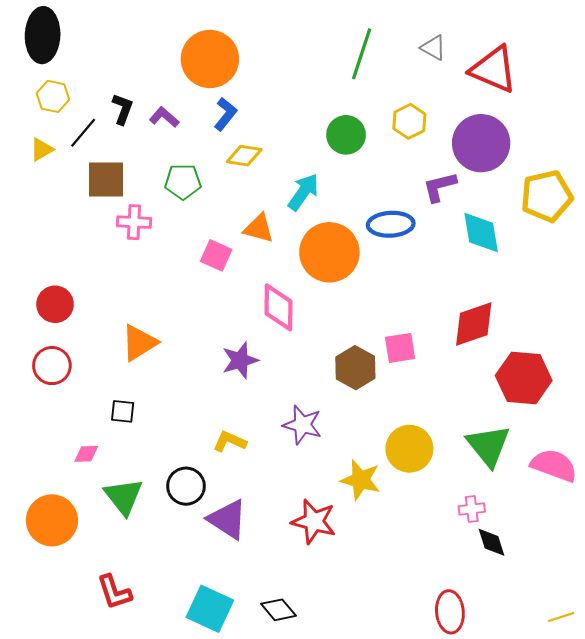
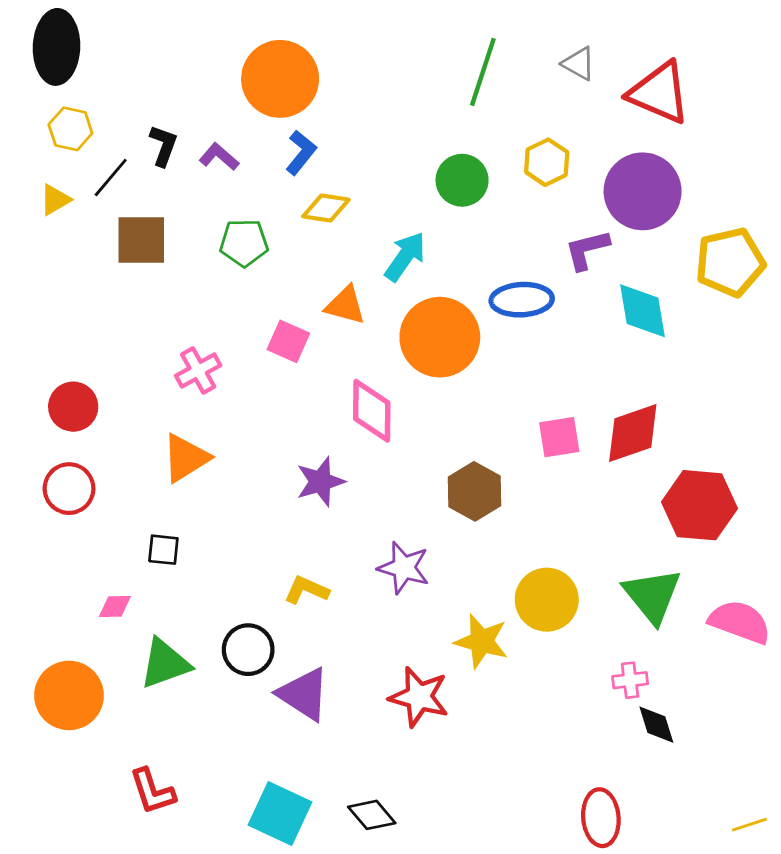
pink cross: (134, 222) -> (198, 371), moved, turned -32
pink square: (400, 348) -> (559, 437), moved
green triangle: (124, 496) -> (165, 664), turned 48

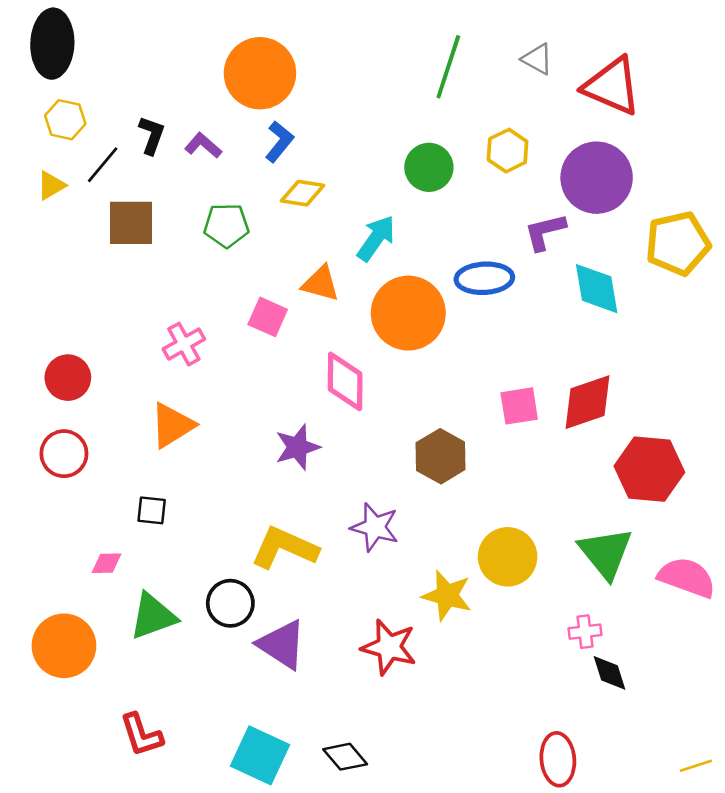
yellow L-shape: (306, 590) -> (284, 548), size x1.6

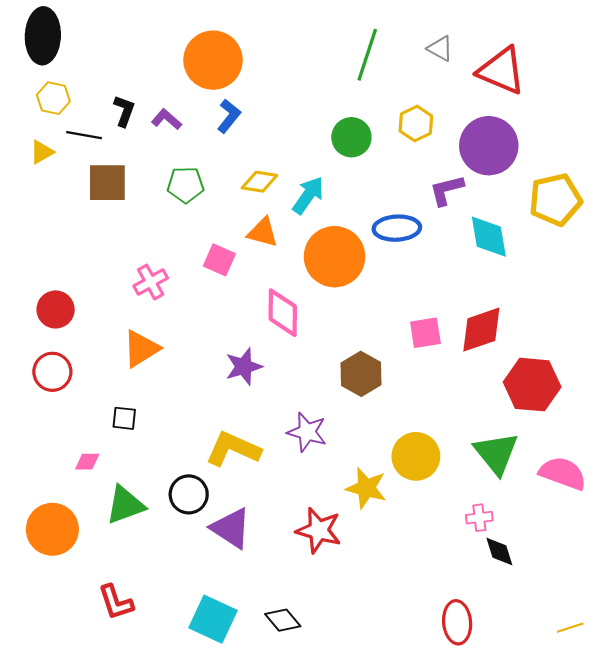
black line: (103, 165) -> (84, 135), turned 60
yellow diamond: (303, 193) -> (259, 182), moved

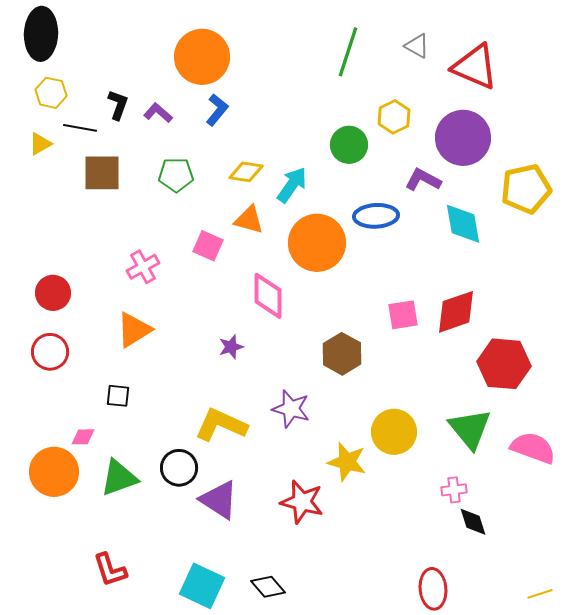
green circle: (351, 137) -> (349, 145), moved
purple L-shape: (447, 190) -> (423, 180), turned 42
purple star: (244, 367) -> (231, 347), size x0.7
orange circle: (52, 529) -> (54, 472), moved

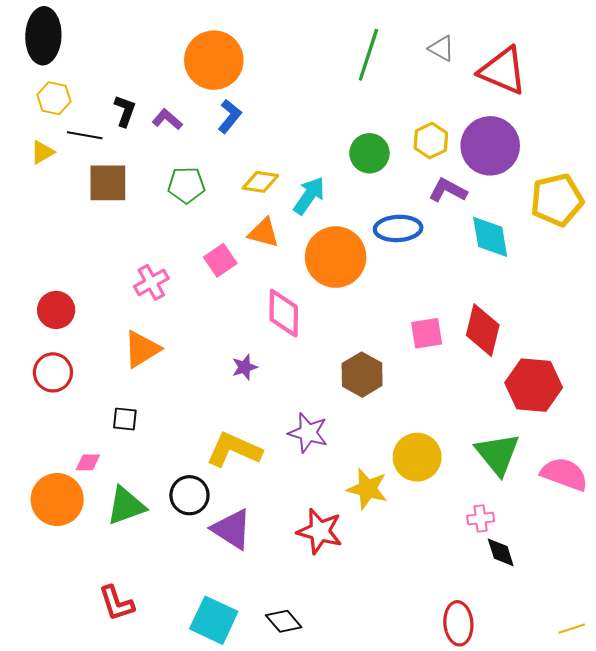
yellow hexagon: (394, 117) -> (431, 141), moved
pink square: (208, 246) -> (220, 260), turned 32
red diamond: (456, 312) -> (483, 330), turned -57

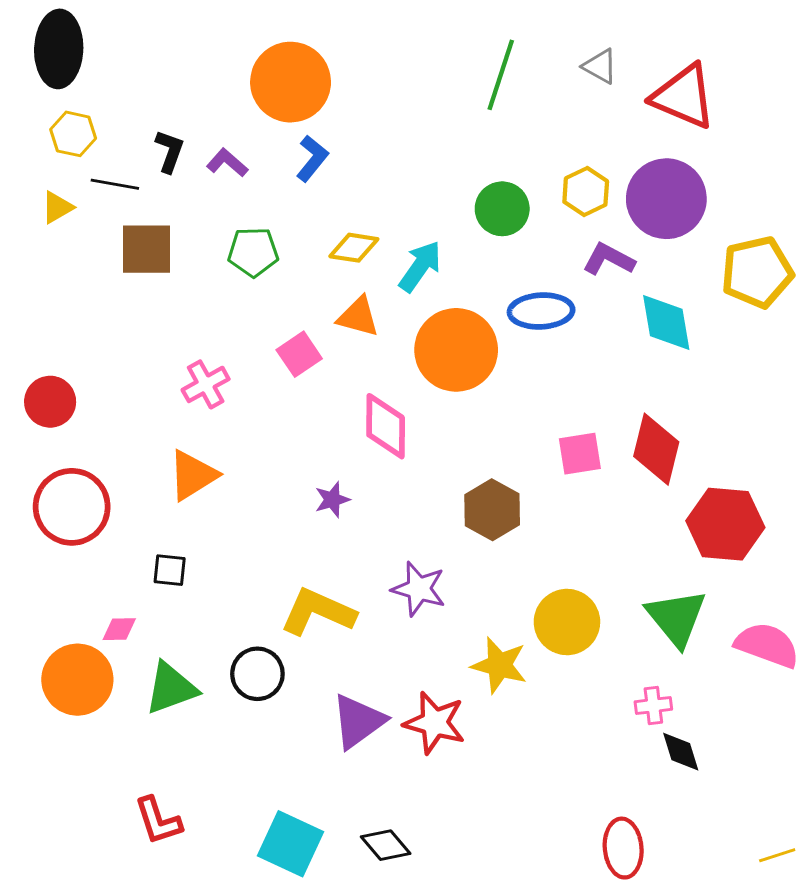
red circle: (56, 310) -> (50, 402), moved
red circle: (53, 372) -> (72, 507), size x1.4
purple triangle: (232, 529) -> (358, 721), moved, turned 51

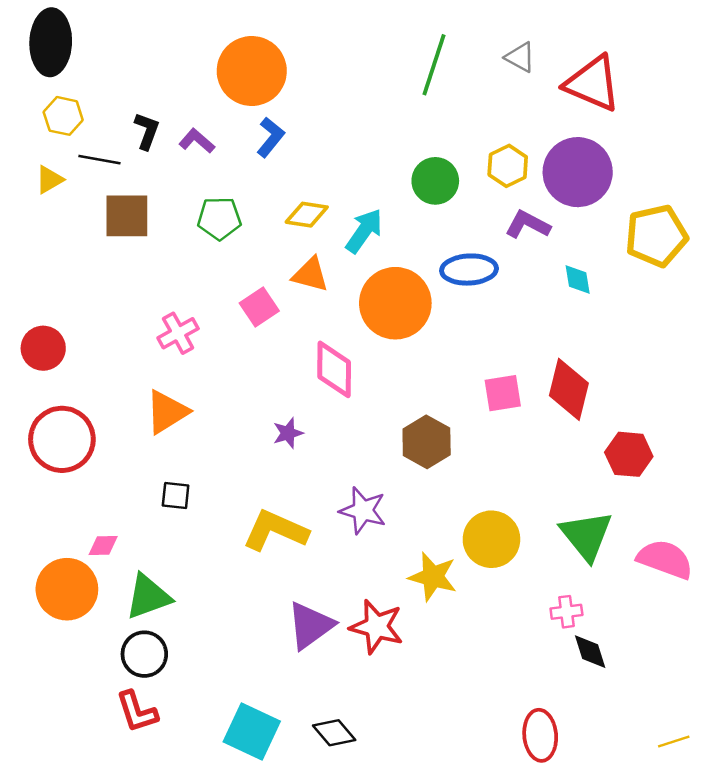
cyan diamond: (666, 323) -> (578, 280), size x0.6
red hexagon: (725, 524) -> (629, 454), size x0.7
black square: (170, 570) -> (176, 496), moved
black circle: (257, 674) -> (144, 654), moved

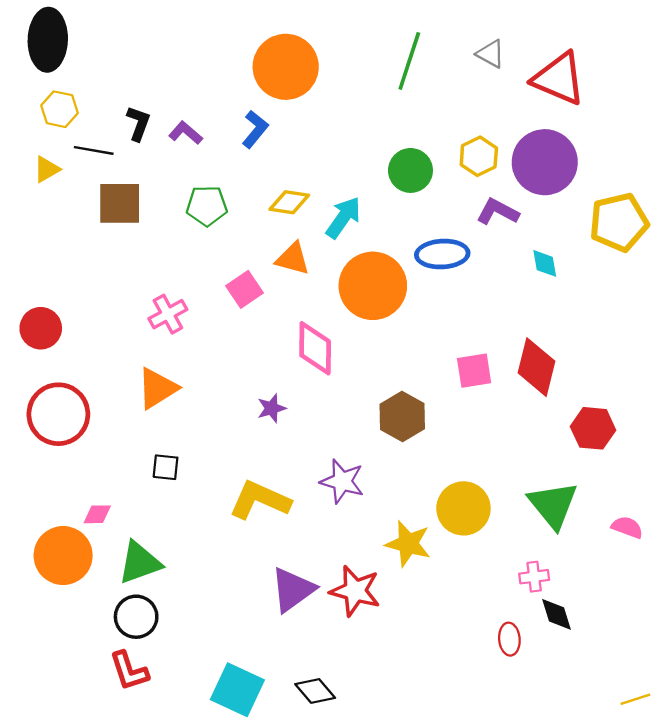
orange circle: (252, 71) -> (286, 67), moved
pink semicircle: (665, 559) -> (627, 527), size x0.6
red ellipse: (540, 735) -> (509, 639), moved, size x0.7

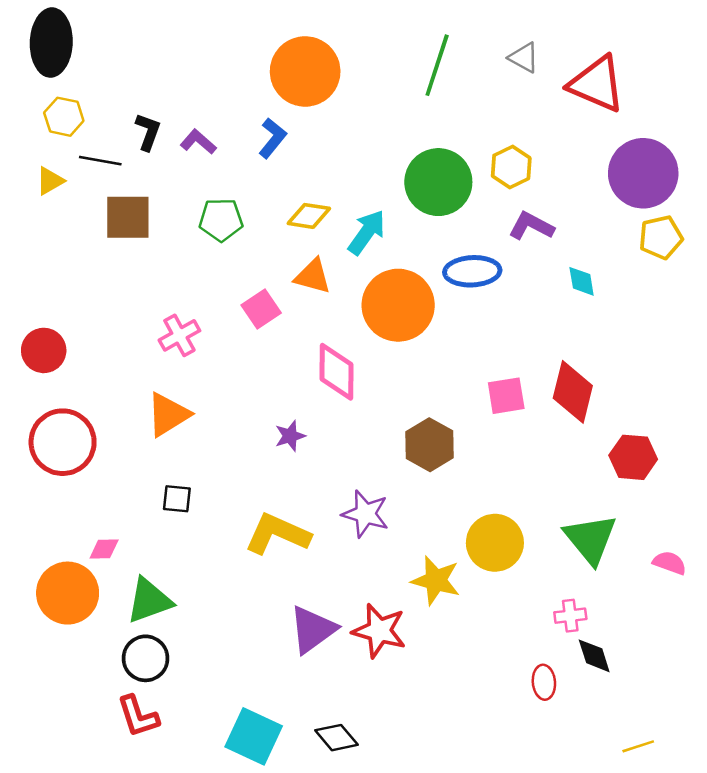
purple circle: (545, 162) -> (643, 173), moved
green circle: (410, 170) -> (438, 182), size x1.4
yellow pentagon: (619, 222) -> (661, 237), size x0.7
yellow line: (635, 699) -> (638, 746), moved

